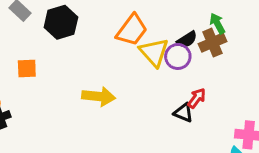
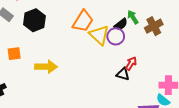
green arrow: (217, 23) -> (133, 17), moved
brown cross: (213, 43) -> (154, 26), moved
yellow arrow: (99, 96) -> (46, 67), moved

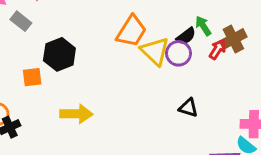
black hexagon: (34, 20) -> (59, 54), moved
red arrow: (131, 63) -> (218, 49), moved
yellow arrow: (46, 67) -> (76, 114), moved

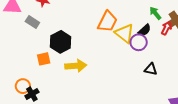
black semicircle: (186, 36) -> (144, 30), moved
purple circle: (178, 53) -> (139, 42), moved
yellow arrow: (76, 114) -> (76, 66), moved

